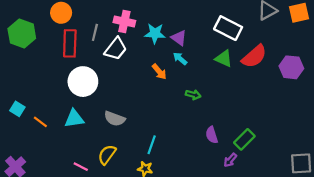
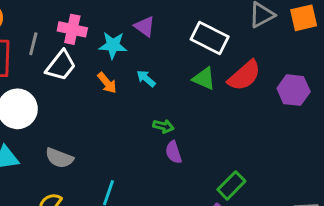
purple triangle: (179, 38) -> (145, 26), moved
orange arrow: (159, 72) -> (107, 83), moved
purple semicircle: (212, 135) -> (174, 152), moved

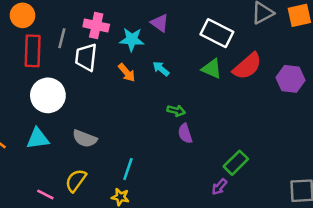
white trapezoid: (61, 65) -> (86, 57), turned 148

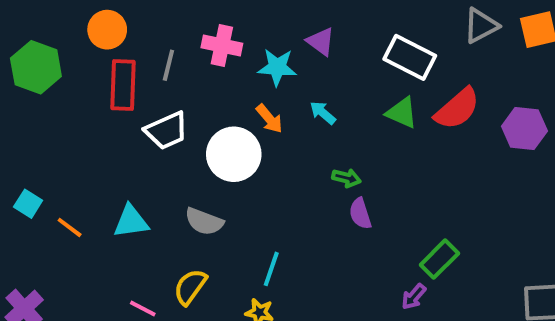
white trapezoid: (86, 57) -> (166, 131), moved, turned -120
white circle: (48, 95) -> (234, 154), moved

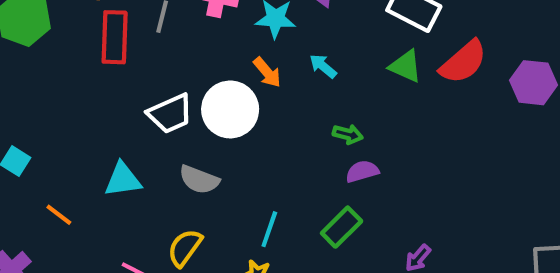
white trapezoid: (166, 131) -> (170, 114), moved
purple semicircle: (360, 214) -> (362, 171), turned 92
orange line: (70, 227) -> (59, 215), moved
green rectangle: (439, 259) -> (342, 227), moved

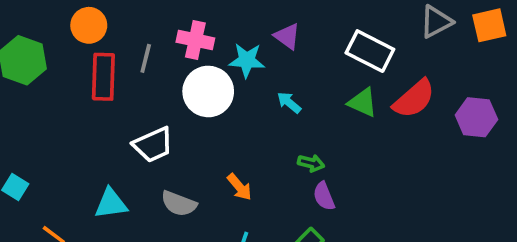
orange arrow: (267, 72) -> (239, 187), moved
white circle: (230, 109) -> (208, 91), moved
purple semicircle: (362, 171) -> (324, 196), turned -96

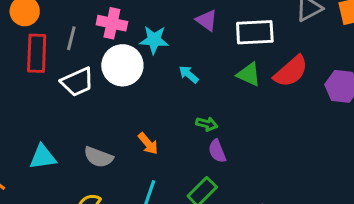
purple triangle: (287, 36) -> (207, 20), moved
white rectangle: (370, 51) -> (255, 32), turned -30
white trapezoid: (153, 145) -> (77, 82), moved

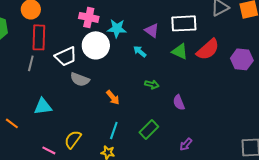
purple triangle: (207, 20) -> (152, 30), moved
gray line: (71, 38) -> (31, 63), moved
purple semicircle: (217, 151) -> (179, 102), moved
gray semicircle: (98, 157) -> (80, 79), moved

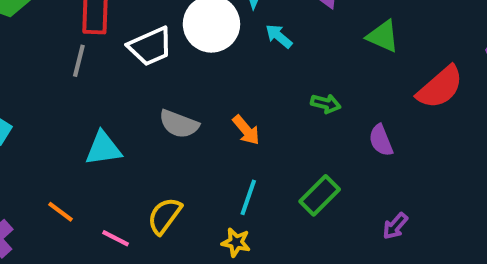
red semicircle: (208, 49) -> (440, 87), moved
cyan arrow: (140, 51) -> (279, 36), moved
gray semicircle: (80, 79) -> (179, 124), moved
orange line: (12, 123) -> (60, 212), moved

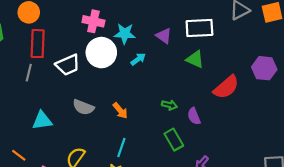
cyan arrow: (279, 36) -> (138, 59), turned 104
green arrow: (326, 104) -> (169, 105), moved
green rectangle: (320, 195) -> (174, 140), moved, turned -75

